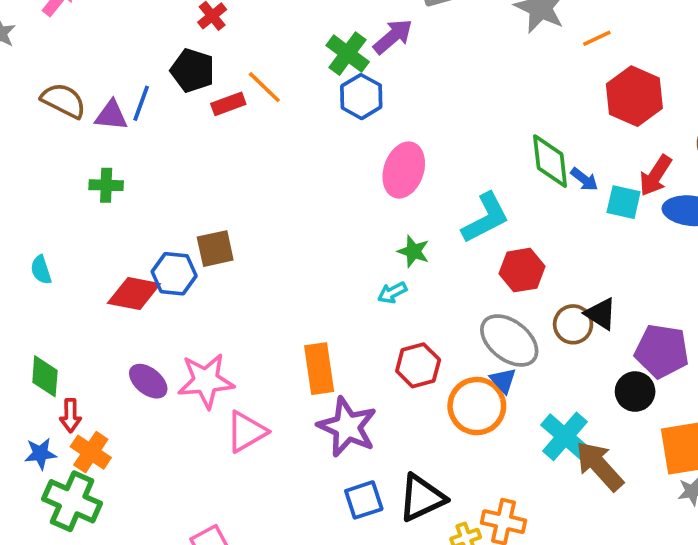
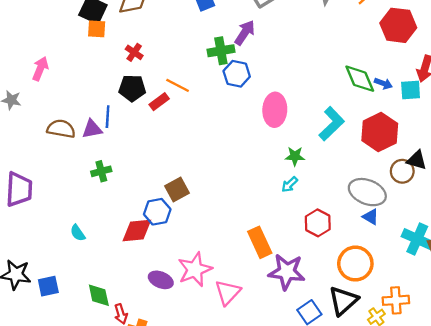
green cross: (348, 54) -> (221, 51), turned -30
red hexagon: (522, 270) -> (380, 132), moved, size x1.4
orange circle: (477, 406) -> (355, 264), moved

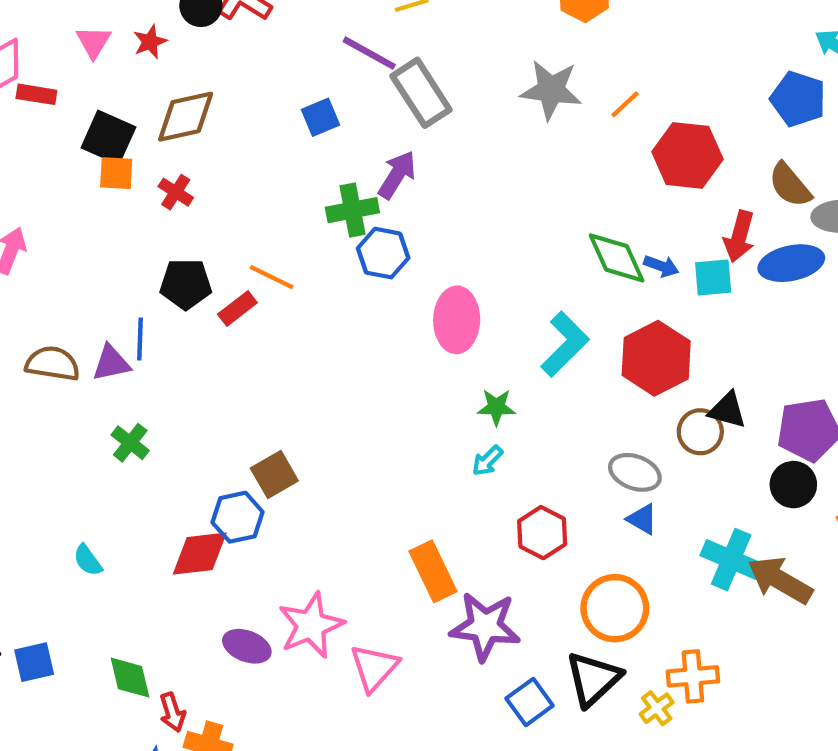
red cross: (134, 52) -> (176, 192), moved
green cross: (101, 171) -> (130, 443), turned -36
gray ellipse: (367, 192) -> (635, 472), size x0.7

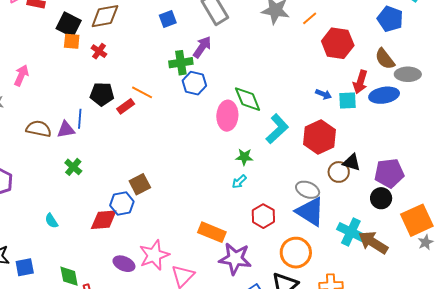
green diamond: (617, 258) -> (248, 99), moved
blue triangle: (642, 519) -> (310, 212), size x2.0
orange rectangle: (433, 571) -> (212, 232), turned -44

